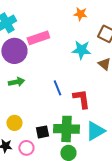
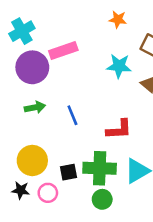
blue line: (57, 88) -> (72, 115), moved
red L-shape: (81, 99) -> (119, 129), turned 95
yellow circle: (14, 123) -> (32, 160), size x1.5

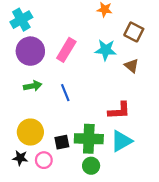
pink rectangle: (63, 50) -> (66, 50), moved, turned -40
red L-shape: (119, 129) -> (119, 111), moved

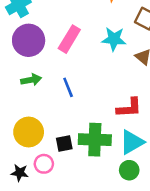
black star: (20, 158) -> (20, 173), moved
green circle: (91, 166) -> (129, 170), moved

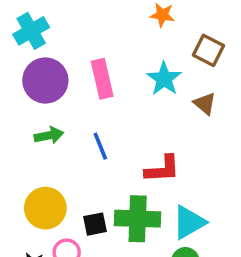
pink rectangle: (69, 39) -> (102, 79), turned -44
cyan star: (114, 39) -> (164, 79), turned 30
red L-shape: (129, 108) -> (162, 169), moved

